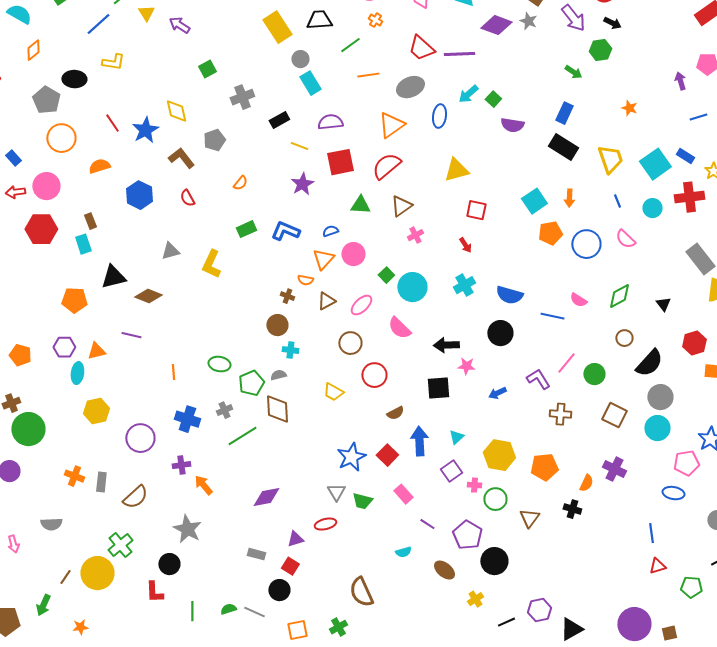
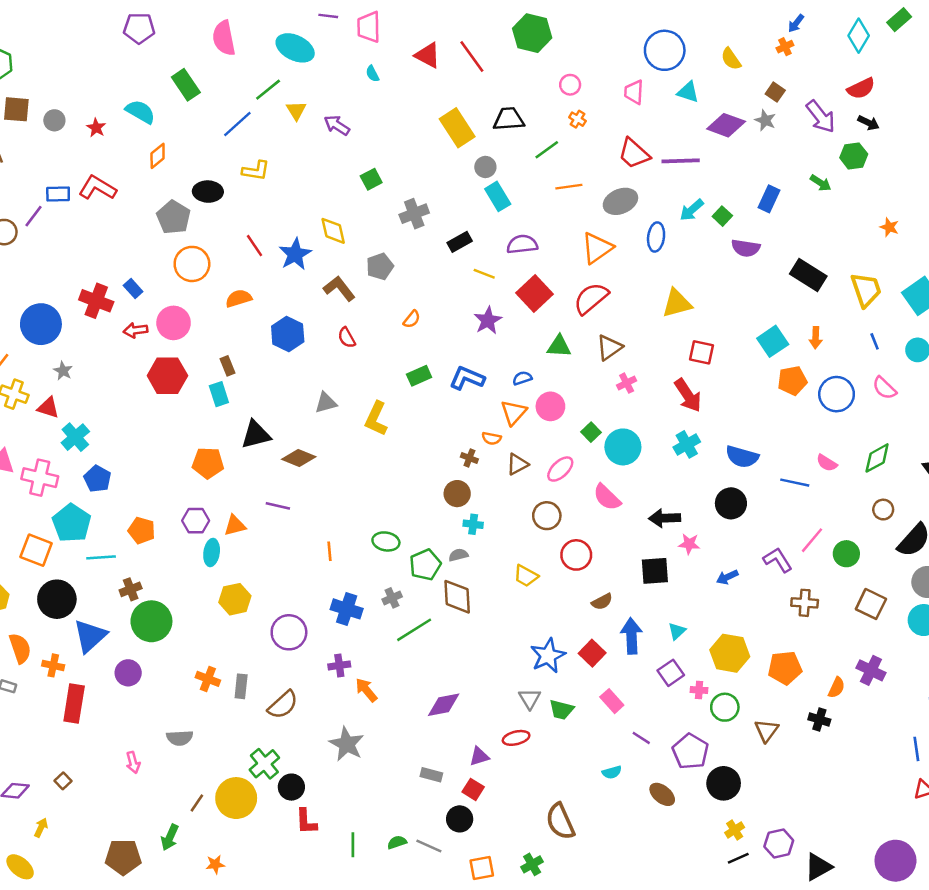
blue rectangle: (564, 113) -> (769, 199), moved
red square: (340, 162) -> (534, 293), turned -32
red arrow: (465, 245) -> (688, 395), size x1.8
black circle: (169, 564) -> (291, 787), moved
yellow cross: (475, 599) -> (735, 830), moved

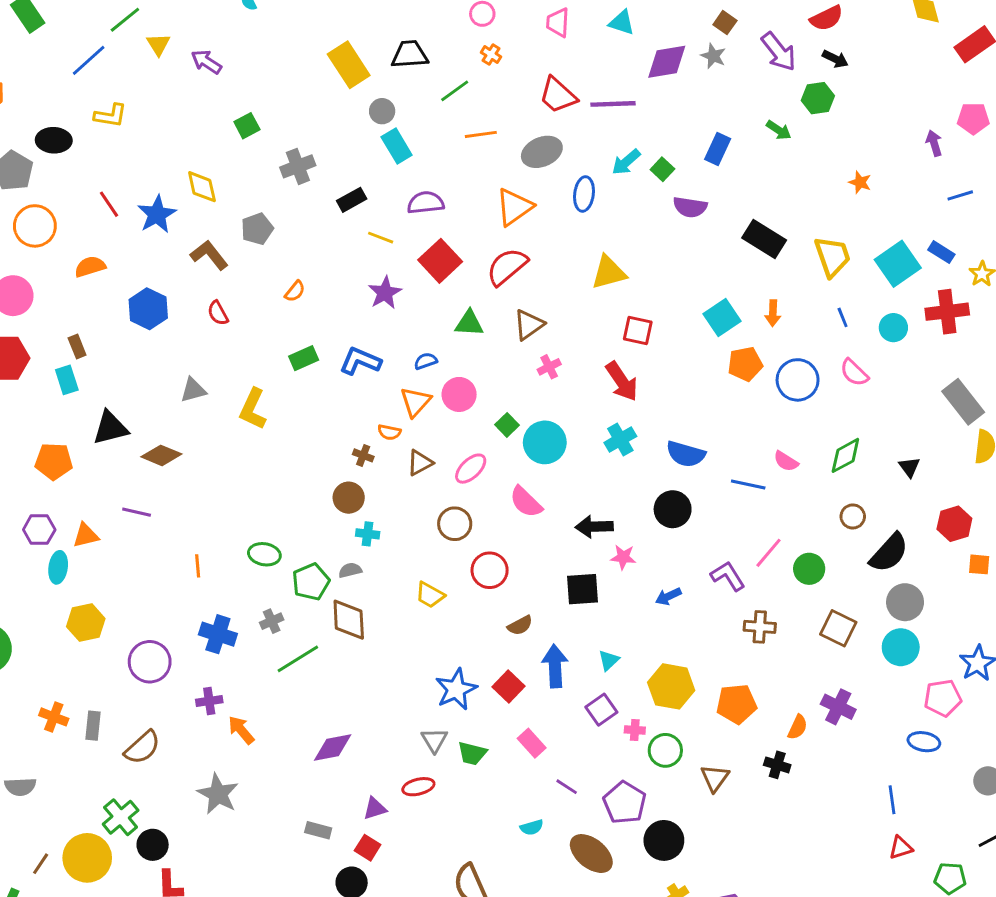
purple diamond: (726, 125) -> (667, 62), turned -30
brown ellipse: (662, 794) -> (591, 854), size x1.4

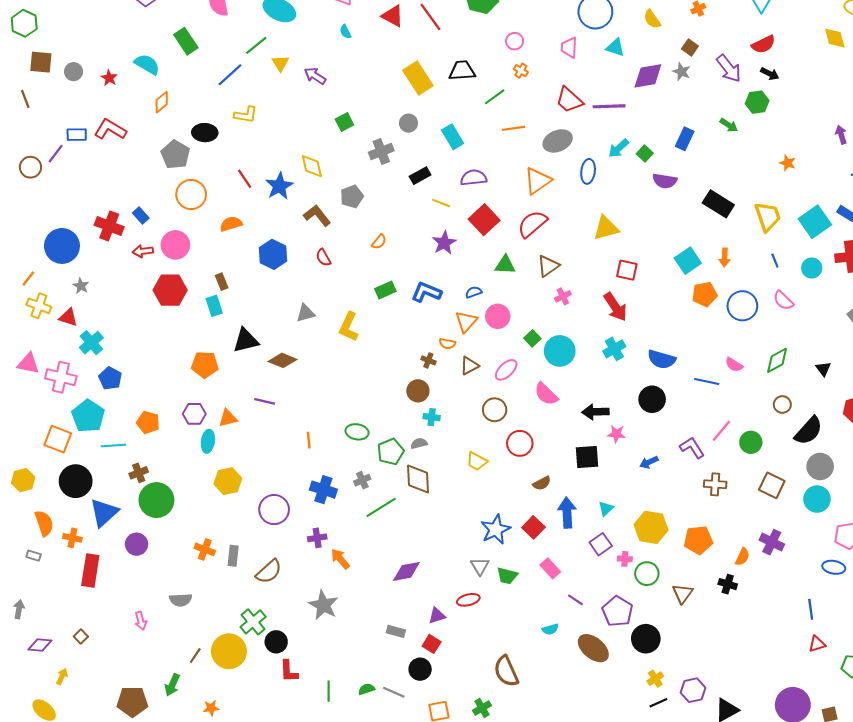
gray circle: (382, 111) -> (408, 123), moved

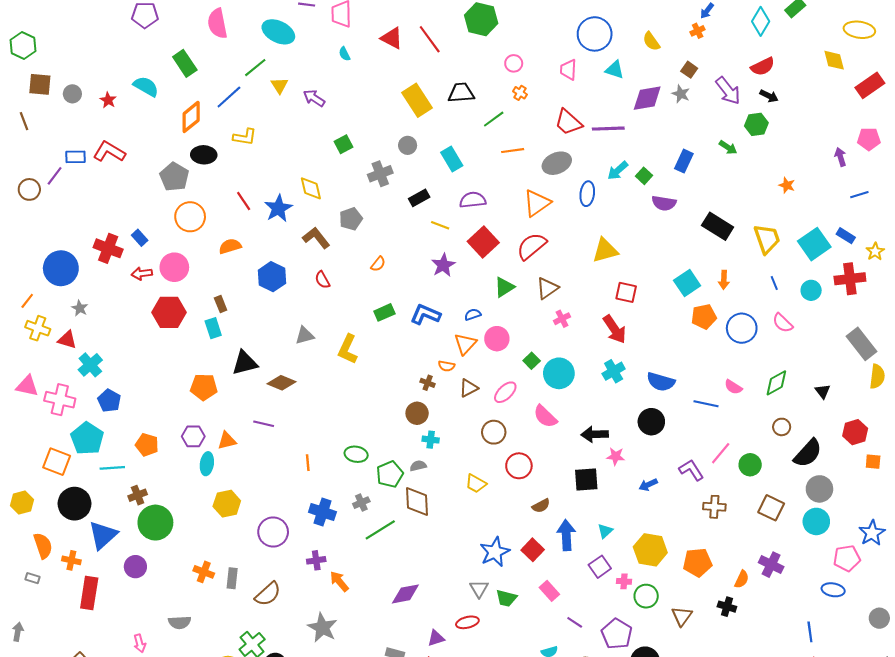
orange diamond: (162, 102) -> (191, 117), moved, size x1.4
green triangle: (505, 265) -> (504, 287), turned -35

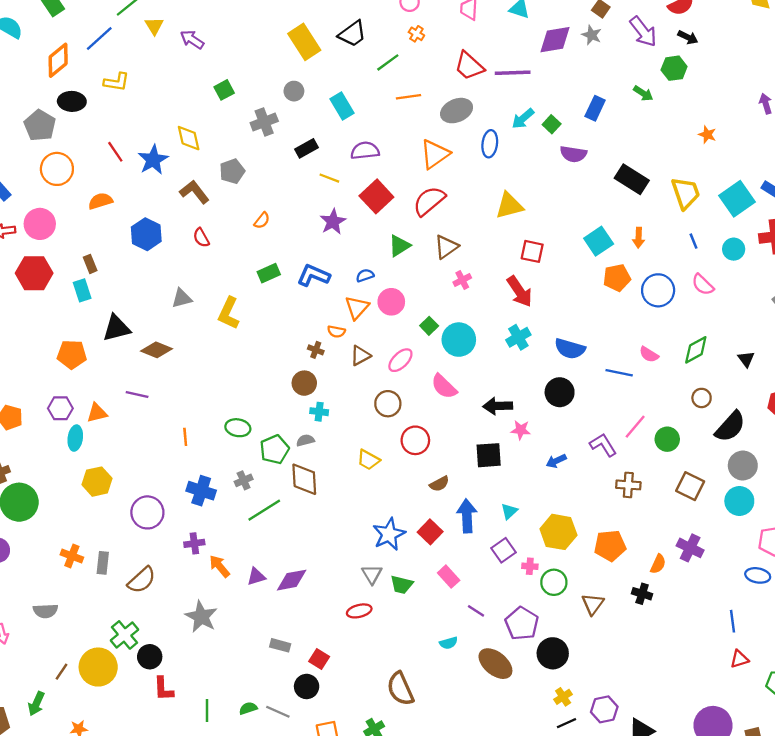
black trapezoid: (461, 93) -> (352, 34), turned 148
purple triangle: (436, 638) -> (256, 577), moved

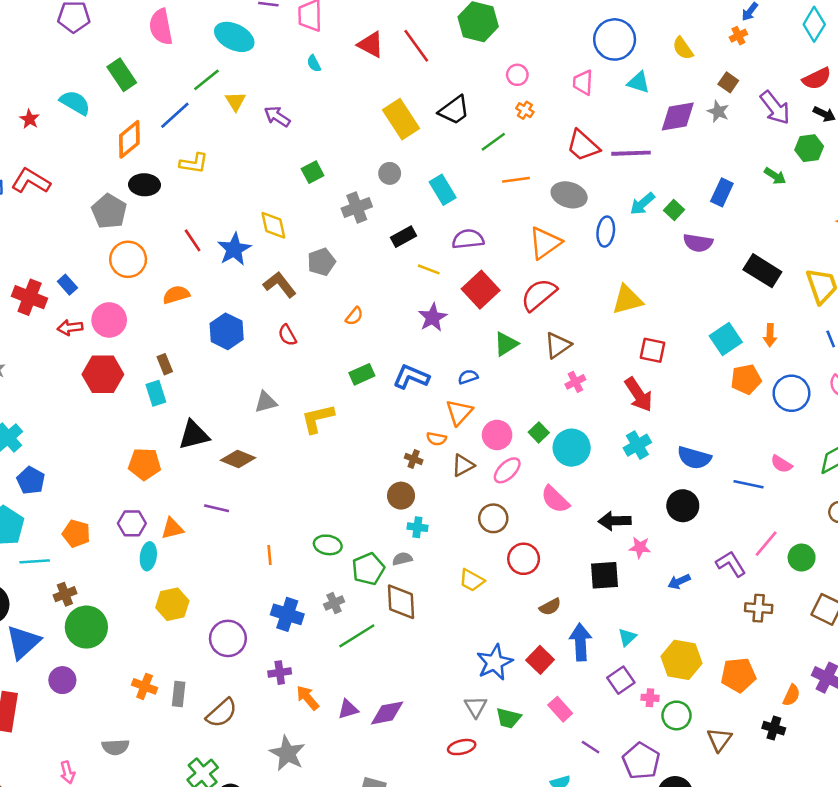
gray ellipse: (457, 111) -> (569, 195), turned 40
pink circle: (391, 302) -> (497, 435), moved
yellow L-shape: (229, 313) -> (318, 419), turned 52

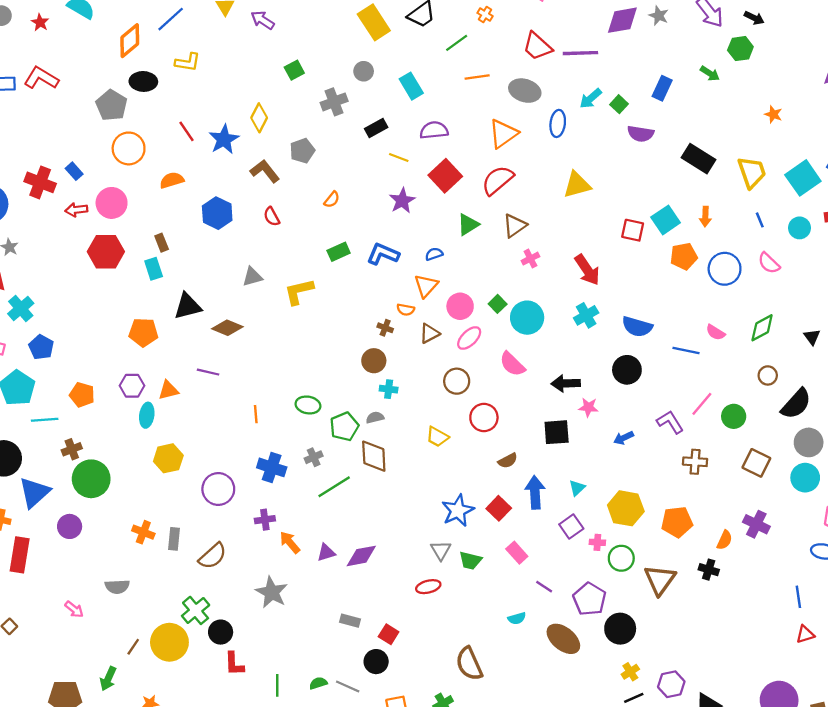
yellow diamond: (273, 225) -> (259, 118), turned 40
red square: (652, 350) -> (633, 230), moved
brown triangle: (719, 739) -> (660, 580), size x1.4
pink arrow: (67, 772) -> (74, 609), turned -36

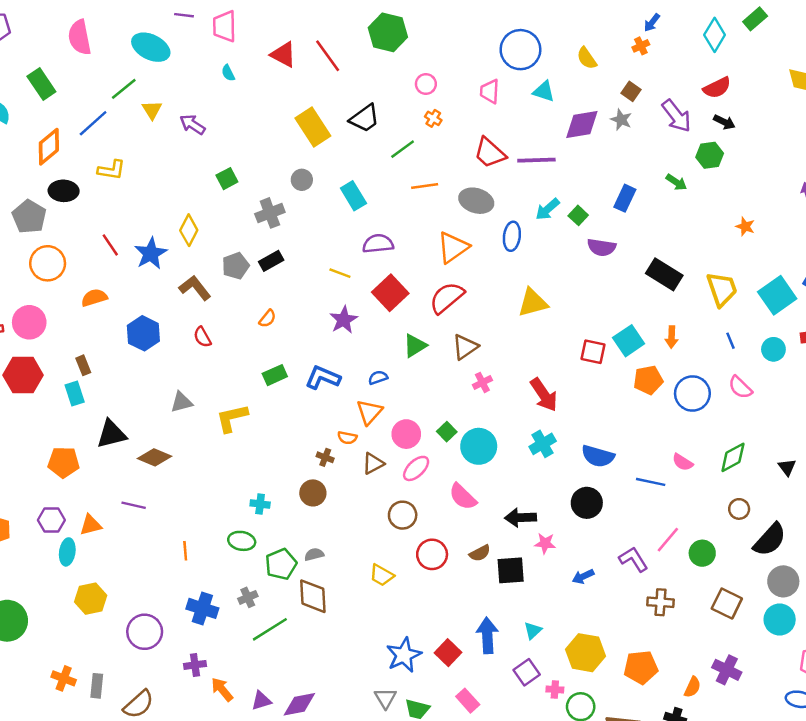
black rectangle: (376, 128) -> (271, 261), moved
cyan cross: (389, 389) -> (260, 504), moved
brown semicircle: (508, 461) -> (480, 553), moved

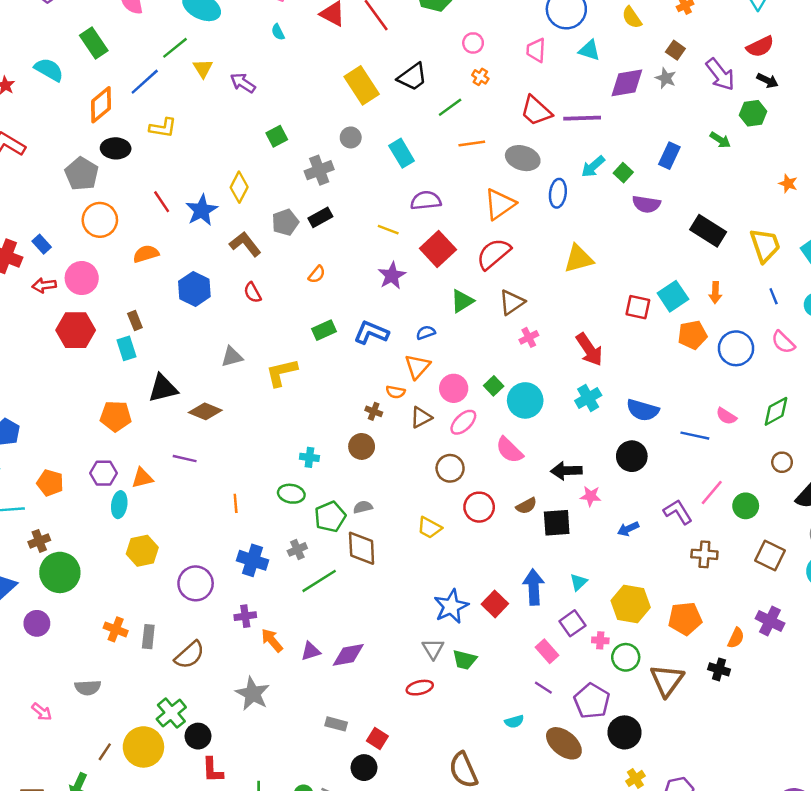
pink rectangle: (468, 701) -> (547, 651), moved

